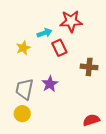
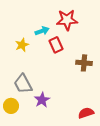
purple star: (50, 84) -> (42, 100), moved
gray trapezoid: (24, 89) -> (23, 84), turned -40
yellow circle: (22, 114) -> (11, 106), moved

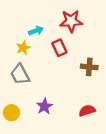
cyan arrow: (42, 31) -> (36, 31), moved
gray trapezoid: (23, 84) -> (20, 74), moved
red semicircle: (86, 113) -> (87, 111), moved

